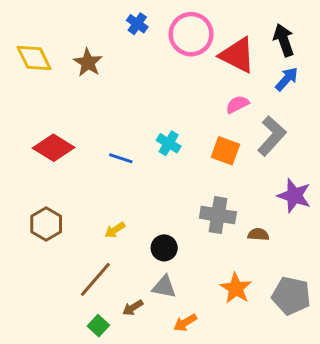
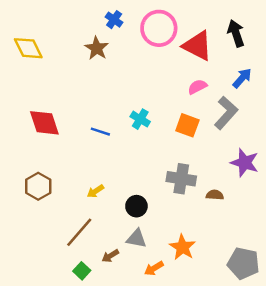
brown star: (88, 63) -> (97, 48), moved
blue arrow: (287, 79) -> (242, 78), moved
red diamond: (54, 148) -> (44, 123), turned 40
orange star: (236, 288) -> (182, 247), moved
gray pentagon: (291, 296) -> (243, 263), moved

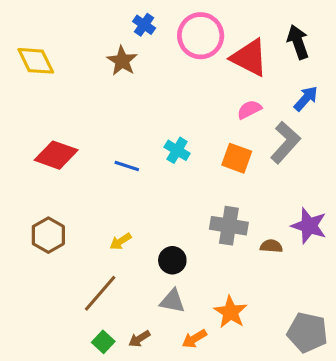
red diamond: (44, 123) -> (56, 155), turned -52
purple star: (245, 163) -> (309, 226), moved
brown arrow: (110, 256) -> (139, 339), moved

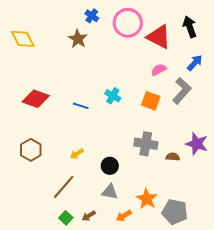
gray pentagon: (307, 332) -> (175, 212), moved

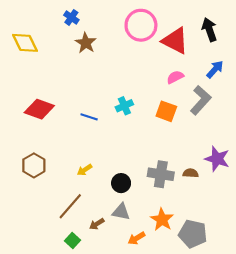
blue cross: (92, 16) -> (71, 17), moved
cyan cross: (113, 96) -> (124, 106), turned 35
gray cross: (146, 144) -> (161, 174), moved
brown arrow: (89, 216) -> (97, 224), moved

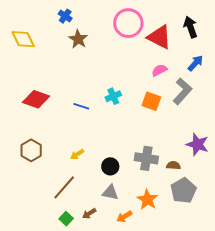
brown semicircle: (191, 173) -> (173, 165), moved
brown arrow: (97, 224) -> (89, 214), moved
gray pentagon: (193, 234) -> (183, 190), moved, turned 30

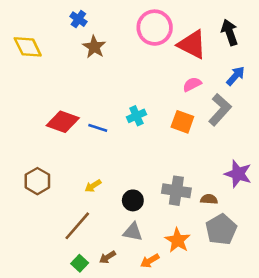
red diamond: (36, 99) -> (63, 122), moved

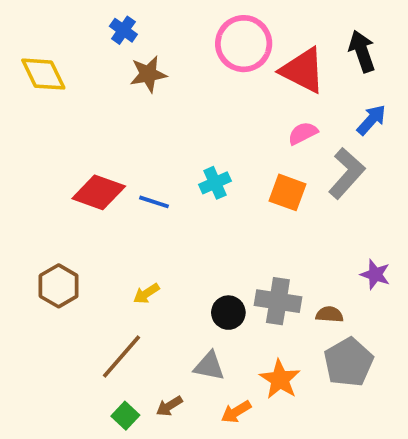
brown star: (94, 47) -> (148, 74), turned 30
purple star: (238, 174) -> (375, 274), size x0.7
black circle: (133, 200) -> (228, 313), moved

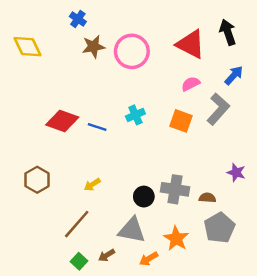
pink circle: (244, 44) -> (132, 51), moved
gray triangle: (209, 366) -> (132, 230), size x1.4

